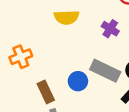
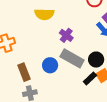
purple cross: (110, 29) -> (66, 35), moved

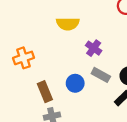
gray rectangle: (72, 58) -> (101, 75), size x0.7

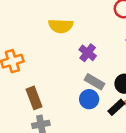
blue circle: (75, 83) -> (89, 99), moved

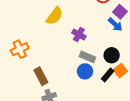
yellow semicircle: (61, 26) -> (55, 16), turned -48

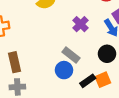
purple cross: (79, 35) -> (81, 24), moved
black circle: (112, 55) -> (107, 54), moved

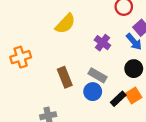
brown rectangle: (14, 62) -> (65, 77), moved

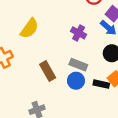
yellow semicircle: (65, 24) -> (29, 28), moved
black rectangle: (118, 99) -> (101, 84), turned 64

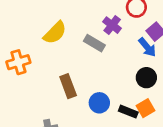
purple cross: (79, 33) -> (112, 25), moved
gray rectangle: (78, 65) -> (94, 43), moved

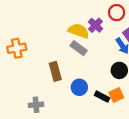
yellow semicircle: (55, 33) -> (79, 31), moved, turned -120
gray rectangle: (94, 43) -> (79, 48), moved

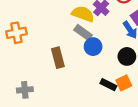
blue circle: (79, 87) -> (93, 47), moved
gray cross: (36, 105) -> (25, 90), moved

